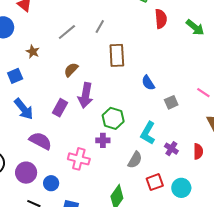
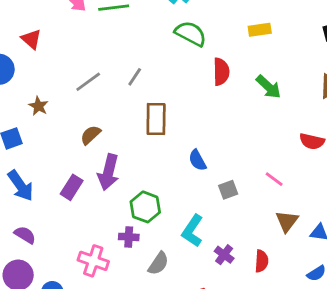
purple semicircle: (40, 141) -> (25, 235), moved, size x0.7
gray semicircle: (135, 160) -> (158, 263), moved

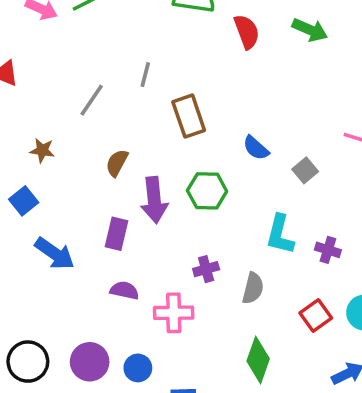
green hexagon: (145, 207) -> (207, 191), moved
purple semicircle: (25, 235) -> (124, 290), moved

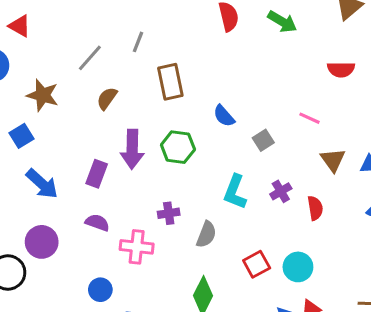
brown star: (42, 150) -> (43, 95), size x1.5
brown semicircle: (117, 163) -> (107, 98), moved
purple cross: (328, 250) -> (281, 191), moved, turned 35
purple circle: (90, 362) -> (42, 242), moved

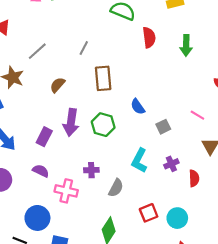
green arrow: (282, 22) -> (186, 45), turned 54
gray line: (90, 58) -> (37, 51), moved
blue circle: (100, 290) -> (37, 218), size x1.5

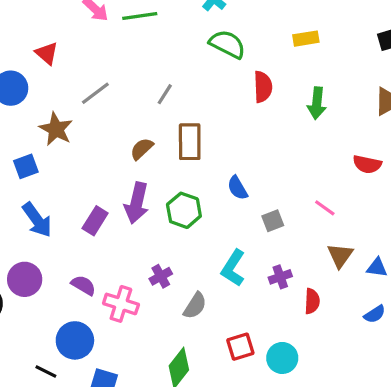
brown semicircle: (57, 85) -> (142, 149), moved
purple cross: (91, 170) -> (161, 276), turned -32
purple semicircle: (41, 171) -> (83, 285), moved

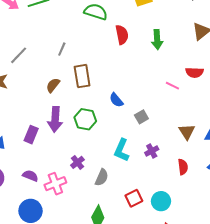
pink line: (325, 208) -> (172, 86), moved
red semicircle: (312, 301) -> (183, 167), moved
pink cross: (121, 304) -> (55, 184), turned -30

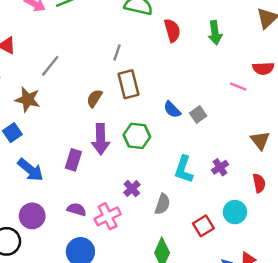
gray line: (62, 49) -> (117, 52), moved
gray square: (141, 117) -> (198, 114), moved
cyan circle: (161, 201) -> (235, 212), moved

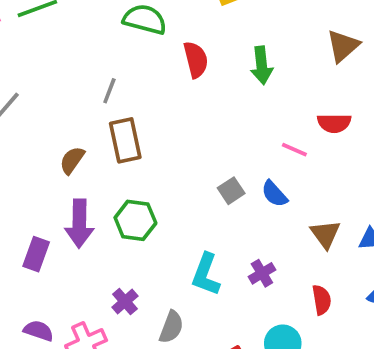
blue semicircle: (172, 110) -> (274, 194), moved

